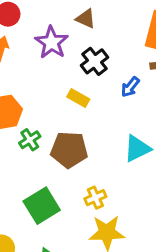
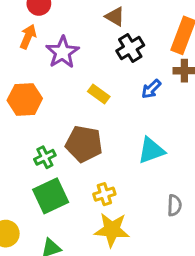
purple star: (52, 42) -> (63, 52), moved
black cross: (95, 61) -> (130, 48), moved
green cross: (30, 140) -> (45, 157), moved

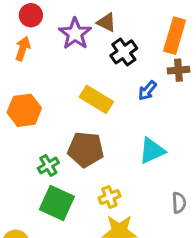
purple star: (63, 52) -> (75, 34), moved
yellow rectangle: (99, 94) -> (96, 99), size x1.5
green square: (51, 196) -> (57, 203), turned -36

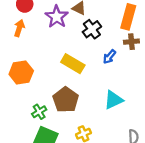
brown pentagon: (86, 149) -> (66, 100), turned 30

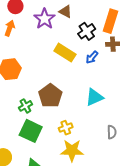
black cross: (92, 29) -> (87, 31), moved
yellow rectangle: (73, 64) -> (65, 53), moved

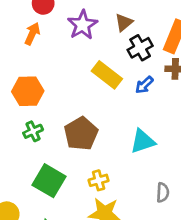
brown triangle: (65, 12) -> (124, 22), moved, turned 48
green cross: (25, 106) -> (33, 131), moved

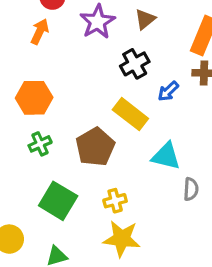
black cross: (140, 48) -> (135, 64), moved
yellow rectangle: (107, 75) -> (130, 114), moved
cyan triangle: (143, 141) -> (166, 156), turned 32
gray semicircle: (163, 192) -> (191, 189), moved

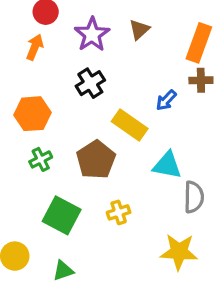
black cross: (135, 64) -> (90, 83), moved
gray semicircle: (191, 189) -> (194, 197), size x1.4
yellow star: (122, 239) -> (179, 252), moved

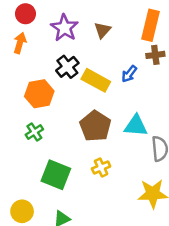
brown triangle: (139, 30) -> (102, 30), moved
orange hexagon: (32, 114) -> (39, 94), moved
yellow rectangle: (130, 125) -> (96, 80), moved
brown pentagon: (96, 160) -> (95, 126), moved

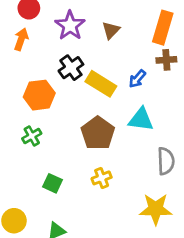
cyan triangle: (136, 126) -> (141, 119), moved
green square: (56, 175) -> (52, 183), size x0.6

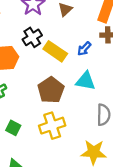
yellow cross: (102, 178) -> (52, 126), size x1.6

